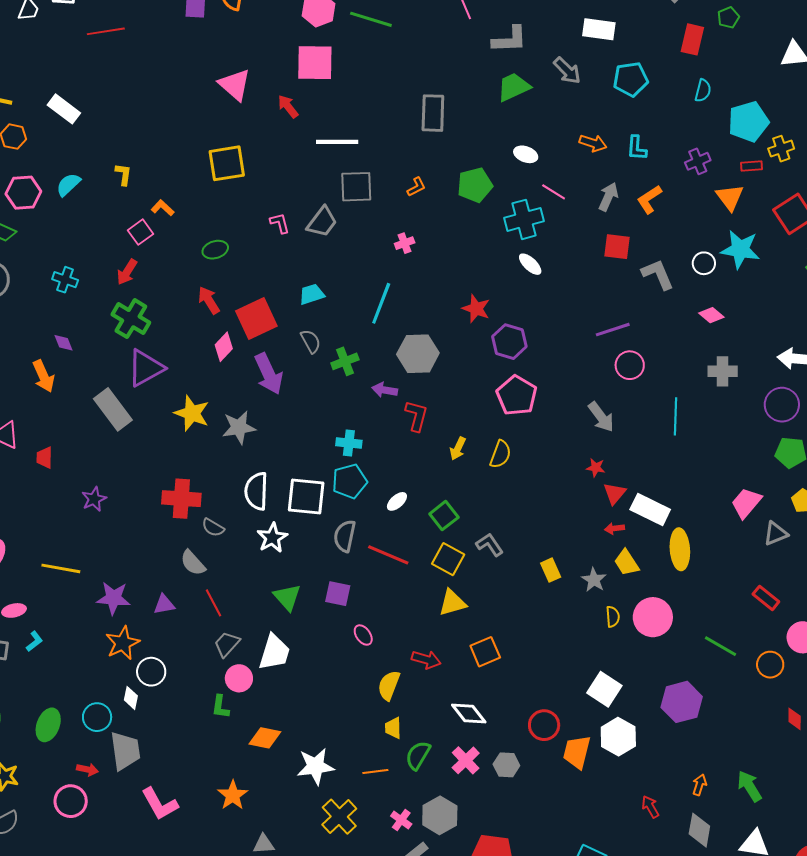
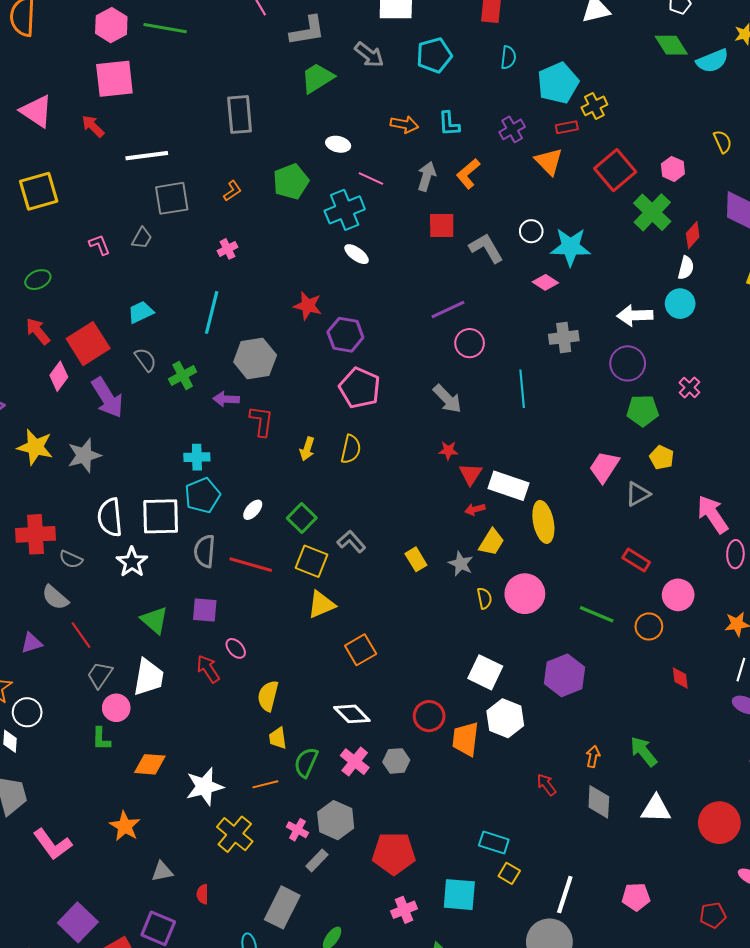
gray trapezoid: (322, 222) -> (142, 238), size x0.7
cyan star: (740, 249) -> (570, 247), moved
yellow trapezoid: (627, 563) -> (491, 542), turned -108
red arrow: (426, 660) -> (208, 669), moved, turned -132

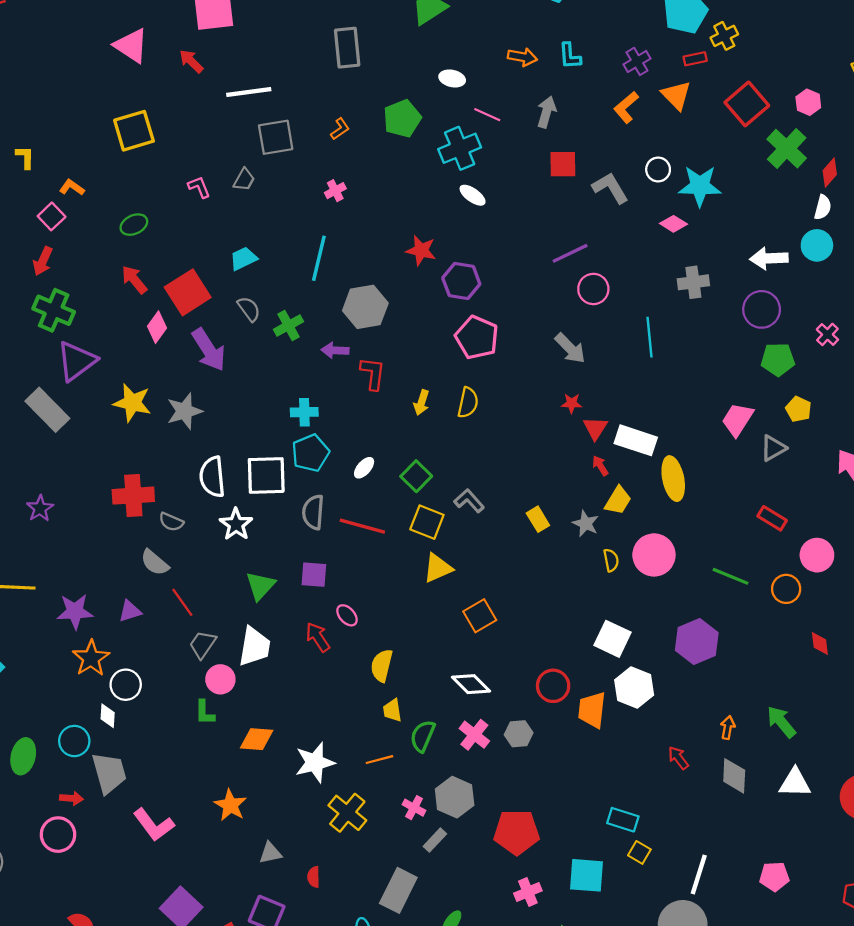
orange L-shape: (468, 174) -> (626, 107), moved
red arrow: (475, 509) -> (600, 466), turned 72
green triangle: (154, 620) -> (260, 586), turned 32

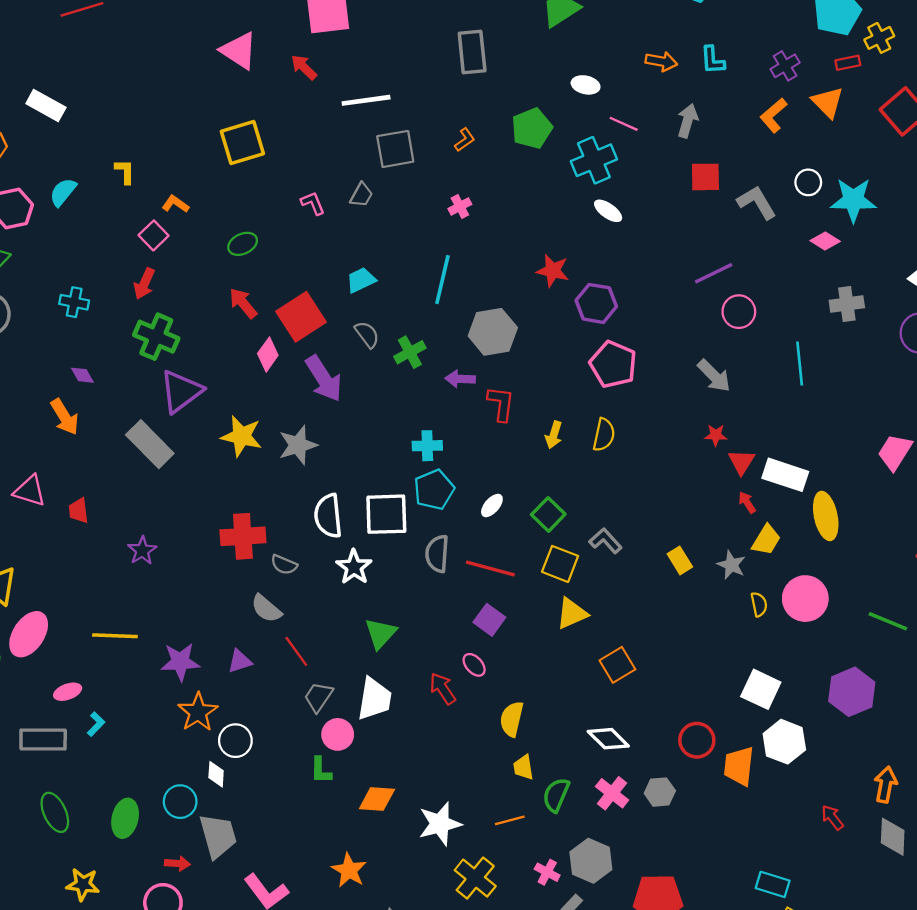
purple square: (314, 575) -> (489, 620), moved, turned 32
orange arrow: (728, 728) -> (885, 785), size x1.4

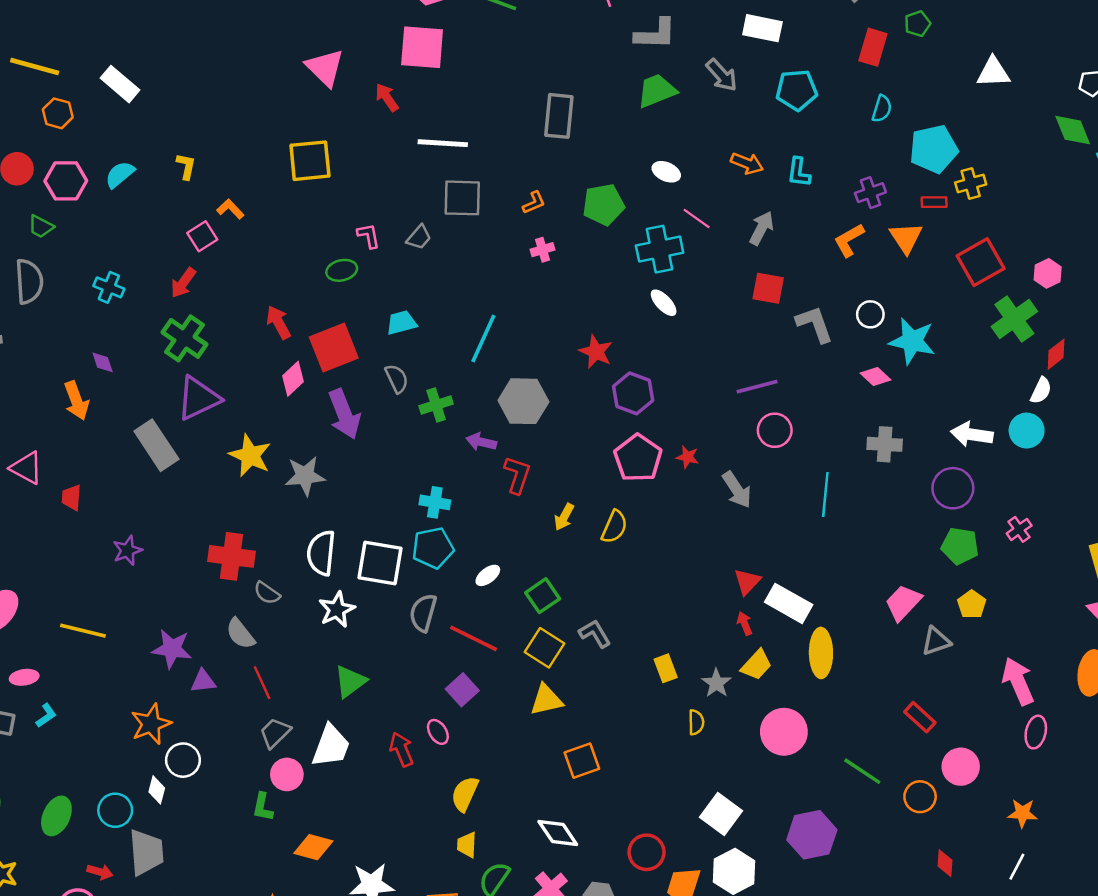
pink cross: (460, 206) -> (542, 250), moved
green ellipse: (243, 244) -> (342, 270), moved
red star: (716, 435) -> (688, 457), moved
yellow semicircle: (759, 604) -> (696, 722), moved
purple star: (180, 662) -> (172, 649), moved

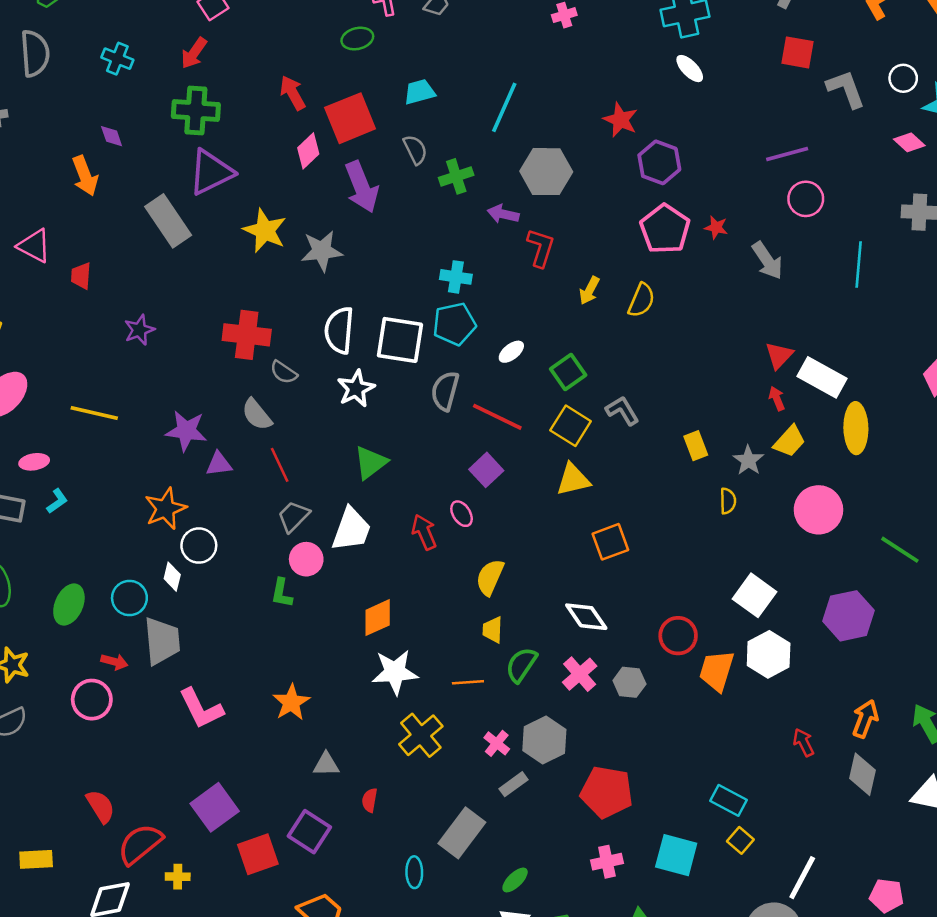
green cross: (184, 338) -> (196, 110), turned -30
orange diamond: (313, 847) -> (378, 618), moved, turned -39

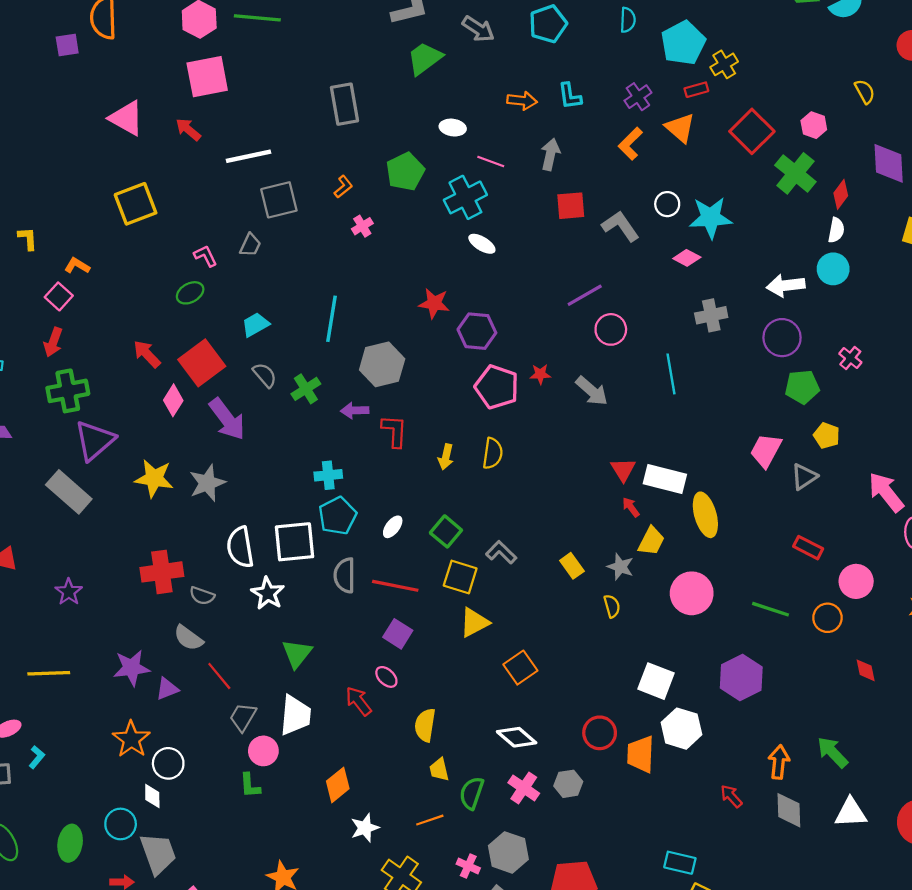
white star: (395, 672) -> (365, 828), size x0.7

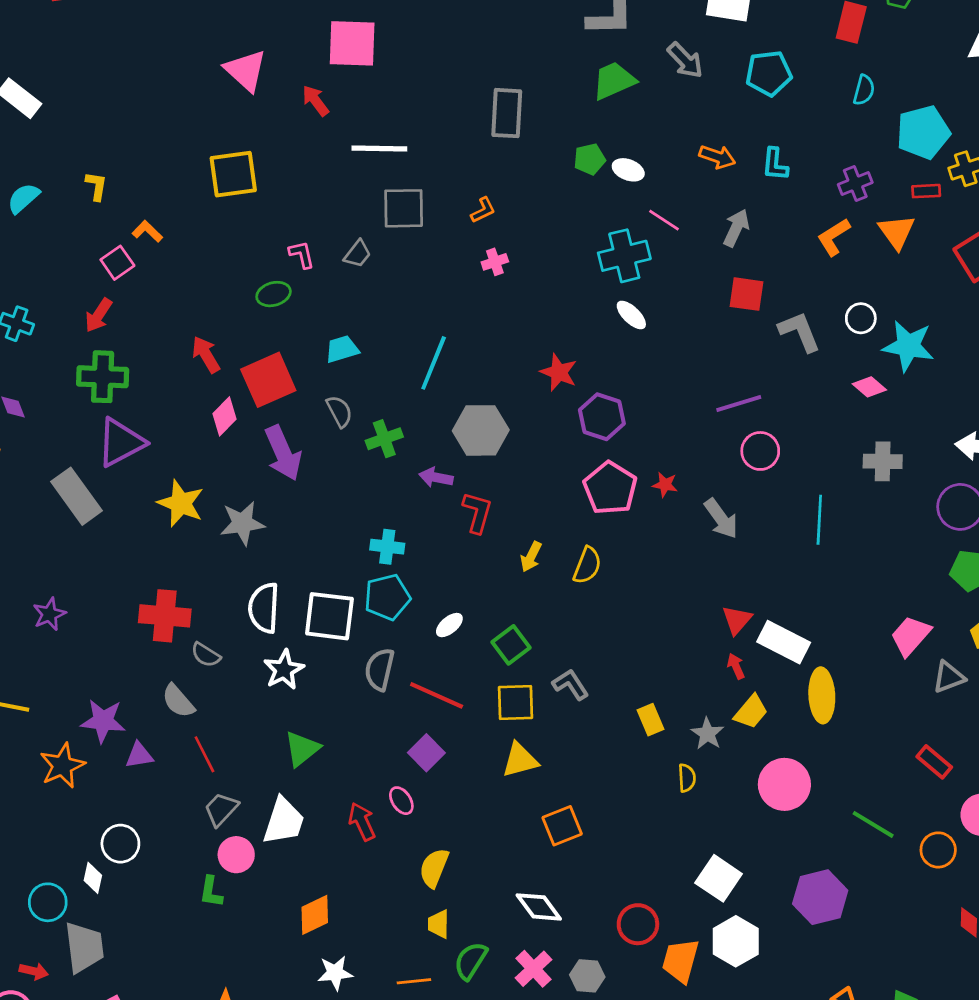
green pentagon: (405, 172) -> (590, 159), moved, size x0.7
yellow square: (460, 577) -> (515, 702), turned -32
orange star: (131, 739) -> (62, 766), moved

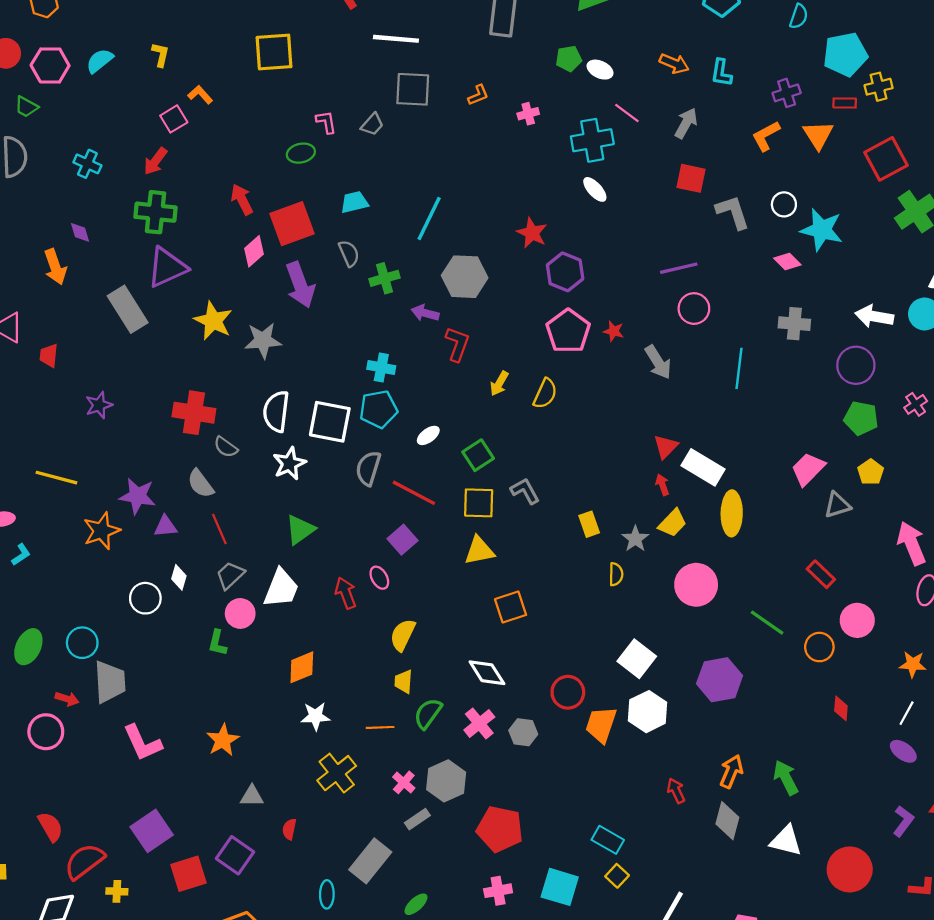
pink cross: (495, 262) -> (528, 114), moved
white diamond: (93, 878) -> (179, 577), moved

